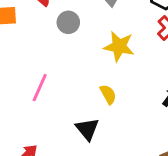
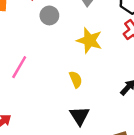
black triangle: (87, 129) -> (80, 116), moved

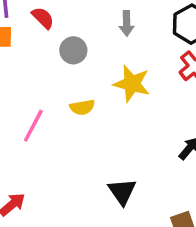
yellow semicircle: (76, 79) -> (82, 107), moved, turned 105

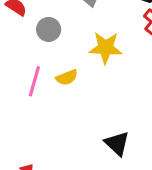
pink line: (33, 126) -> (34, 81), moved

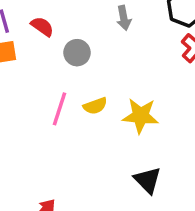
yellow star: (106, 48) -> (140, 116), moved

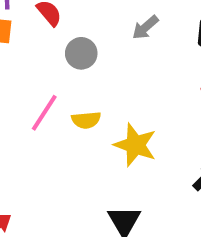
gray arrow: (124, 18) -> (145, 27), turned 45

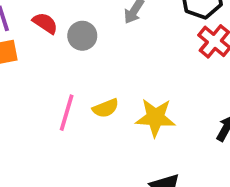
gray circle: (81, 53) -> (82, 36), moved

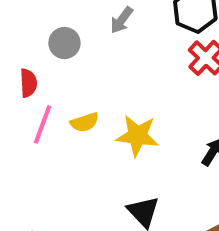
red semicircle: (45, 23) -> (28, 83), moved, turned 50

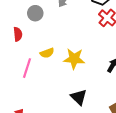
pink line: (43, 124) -> (27, 68), moved

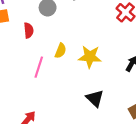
yellow semicircle: (47, 53) -> (60, 51), turned -48

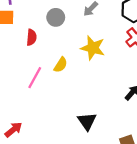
yellow star: (90, 57) -> (93, 48), moved

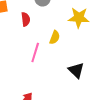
black triangle: (87, 121) -> (76, 70), moved

